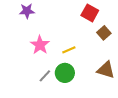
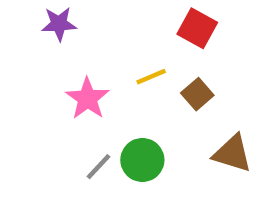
brown square: (104, 33) -> (197, 94), moved
yellow line: (69, 50) -> (151, 77), moved

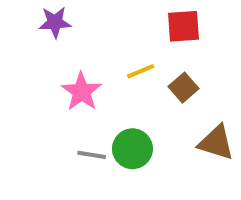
red square: (197, 28) -> (183, 26), turned -33
gray line: (98, 167) -> (92, 155), turned 56

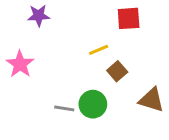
brown square: (183, 88) -> (117, 71), moved
pink star: (81, 92) -> (20, 64), moved

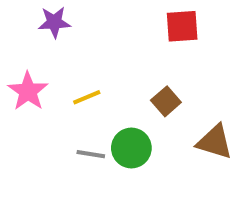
yellow line: (99, 50) -> (87, 97), moved

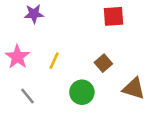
yellow line: (87, 97) -> (54, 61), turned -42
gray line: (91, 154) -> (28, 96), moved, turned 42

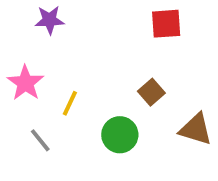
yellow line: (54, 61) -> (70, 103), moved

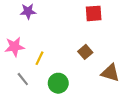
pink star: (25, 83) -> (14, 47), turned 30
green circle: (120, 135) -> (58, 83), moved

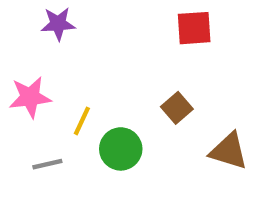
gray line: (23, 79) -> (47, 164), turned -64
green circle: (58, 83) -> (121, 149), moved

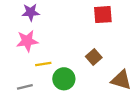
pink star: (30, 97) -> (27, 41), moved
yellow line: (82, 121) -> (43, 64), turned 56

